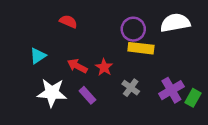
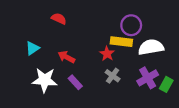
white semicircle: (175, 23) -> (151, 47), moved
purple circle: (133, 29) -> (131, 25), moved
red star: (104, 67) -> (107, 54), moved

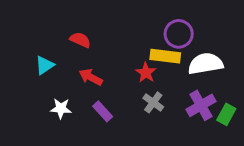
red semicircle: (59, 19) -> (80, 40), moved
white star: (45, 80) -> (61, 108), size x0.6

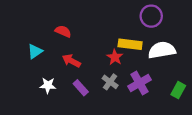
purple circle: (179, 34) -> (151, 16), moved
gray cross: (153, 102) -> (110, 82), moved
purple cross: (201, 105) -> (139, 83), moved

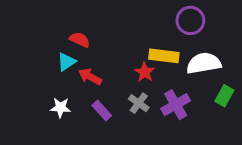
cyan triangle: (35, 51) -> (66, 62), moved
green rectangle: (178, 90) -> (224, 96), moved

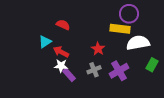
red semicircle: (80, 40) -> (63, 25), moved
yellow rectangle: (164, 56) -> (120, 29), moved
gray cross: (139, 103) -> (94, 70), turned 32
white star: (60, 108) -> (61, 66), moved

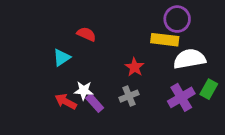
red arrow: (61, 52) -> (66, 102), moved
purple cross: (119, 71) -> (181, 97), moved

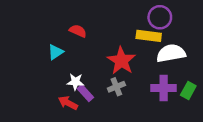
red star: (134, 67) -> (121, 61), size x1.6
green rectangle: (209, 89) -> (188, 90), moved
purple cross: (181, 97) -> (164, 88), turned 30
red arrow: (66, 102) -> (68, 103), moved

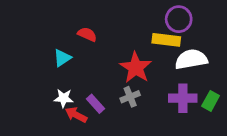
white star: (75, 82) -> (64, 98), moved

